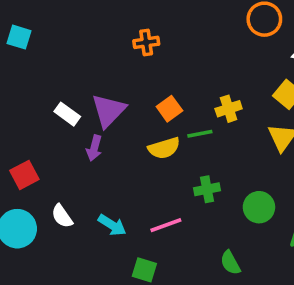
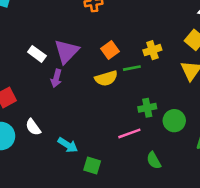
green cross: (207, 189) -> (147, 108), moved
cyan arrow: (112, 225) -> (68, 145), moved
pink line: (166, 225) -> (129, 133), moved

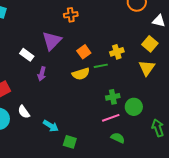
purple triangle: (66, 51) -> (52, 41), moved
pink line: (129, 133) -> (111, 118), moved
green semicircle: (154, 160) -> (118, 138), turned 144

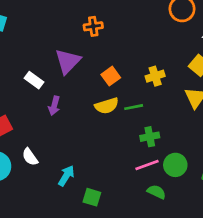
green line: (101, 66) -> (134, 107), moved
green circle: (134, 107) -> (175, 165), moved
cyan arrow: (51, 126) -> (66, 176), turned -91

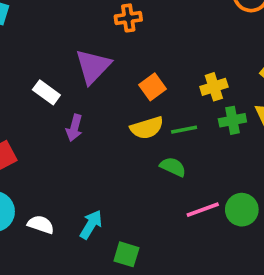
green cross: (150, 137) -> (232, 120), moved
white semicircle: (30, 157) -> (41, 225), moved, turned 144
green semicircle: (156, 192) -> (173, 167), moved

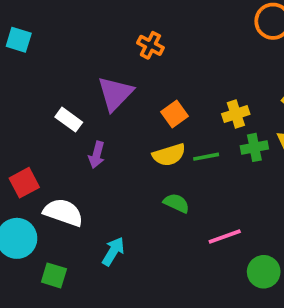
orange cross: (128, 18) -> (150, 45), turned 35
green semicircle: (173, 167) -> (176, 203), moved
green circle: (242, 210) -> (264, 272), moved
white semicircle: (41, 225) -> (63, 212), moved, size x1.5
green square: (126, 254) -> (54, 275), moved

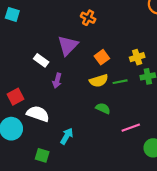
green square: (54, 275) -> (42, 155), moved

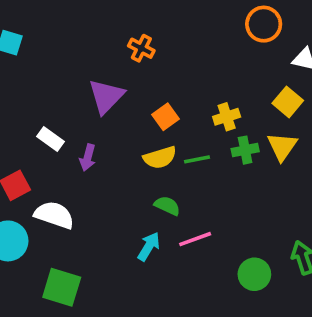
white rectangle: (41, 60) -> (51, 139), moved
pink line: (131, 128) -> (195, 239), moved
cyan arrow: (67, 136) -> (149, 246), moved
green square: (42, 155) -> (62, 287), size x1.5

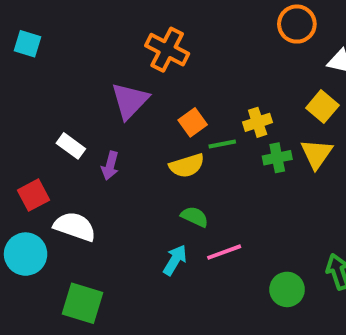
orange cross: (141, 48) -> (167, 50), size x1.5
green line: (197, 159) -> (222, 144), moved

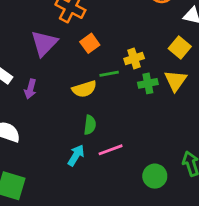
orange square: (193, 122) -> (90, 43), moved
green semicircle: (195, 217) -> (90, 125), turned 72

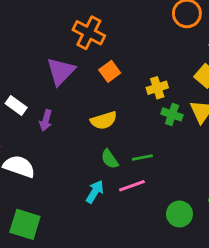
green line: (109, 74) -> (142, 158), moved
green cross: (148, 83) -> (172, 114), turned 30
green semicircle: (90, 125) -> (110, 159), turned 138

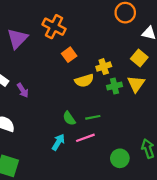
purple triangle: (61, 71) -> (17, 39), moved
green cross: (172, 114) -> (114, 86), turned -32
purple arrow: (46, 120) -> (23, 90), turned -48
yellow semicircle: (104, 120) -> (84, 81), moved

